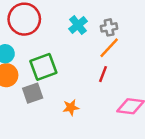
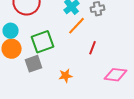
orange line: (109, 48) -> (77, 26), moved

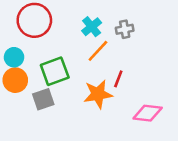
orange star: (66, 76) -> (98, 94), moved, size x1.6

